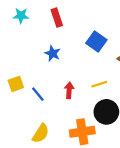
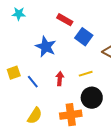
red rectangle: (57, 18) -> (65, 20), moved, turned -42
blue star: (53, 53) -> (46, 47), size x1.5

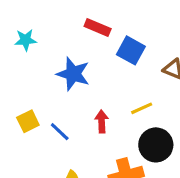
cyan star: (19, 14) -> (26, 40), moved

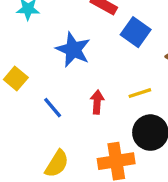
yellow square: (28, 121) -> (16, 79), moved, turned -30

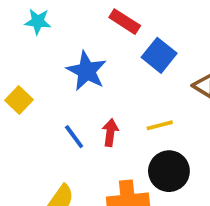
blue line: (53, 108) -> (74, 137), moved

